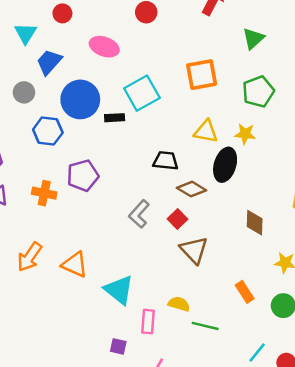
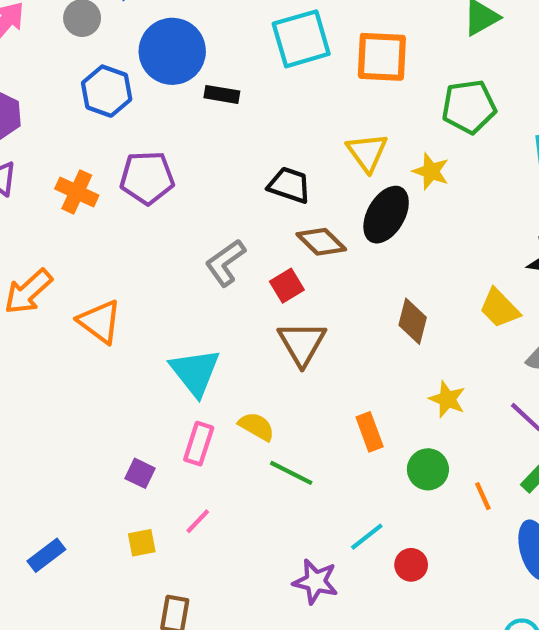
cyan square: (142, 93) -> (301, 39), moved
yellow triangle: (206, 132) -> (367, 152), turned 30
cyan triangle: (119, 290) -> (195, 372), moved

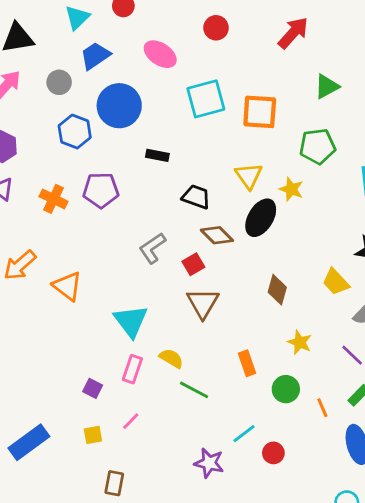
black rectangle: (222, 94) -> (157, 155), moved
blue rectangle: (46, 555) -> (29, 442), size x1.6

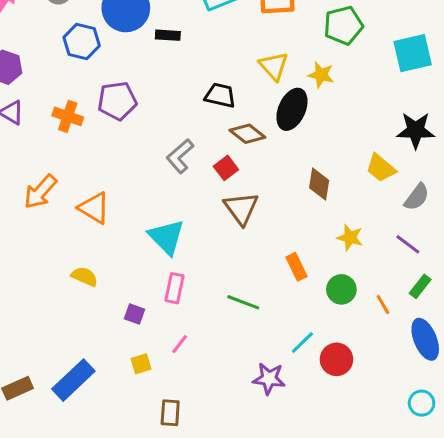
black rectangle: (157, 155) -> (168, 35), moved
yellow semicircle: (171, 358) -> (85, 277), moved
red circle: (273, 453) -> (336, 359), size x1.4

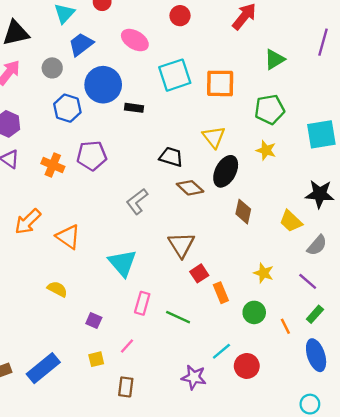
yellow star: (321, 75) -> (266, 150), moved
red square: (226, 168) -> (199, 273), moved
brown diamond: (319, 184) -> (243, 212), moved
pink rectangle: (174, 288) -> (142, 303), moved
brown rectangle: (170, 413) -> (126, 387), moved

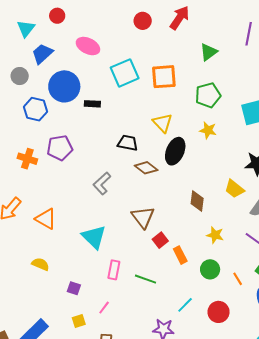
red circle: (180, 16) -> (143, 21), moved
brown diamond: (243, 212) -> (197, 201), moved
red circle: (247, 366) -> (219, 312), moved

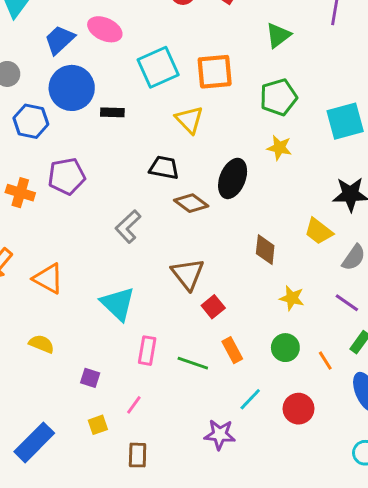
blue trapezoid: (42, 54) -> (60, 40), moved
yellow triangle: (163, 123) -> (189, 120), moved
orange rectangle: (180, 255) -> (232, 350), moved

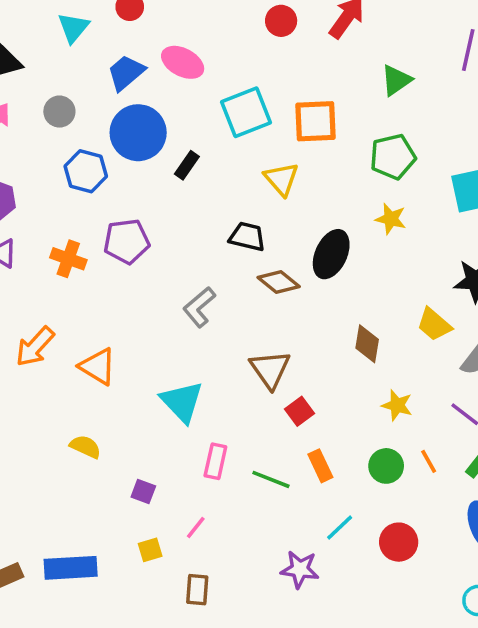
black rectangle: (112, 112) -> (187, 165), turned -60
orange line: (325, 361) -> (429, 461), moved
blue rectangle: (34, 442) -> (71, 568), turned 39

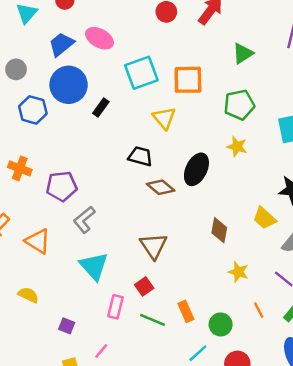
purple pentagon: (127, 241) -> (62, 186), moved
gray L-shape: (199, 307) -> (84, 220), moved
red square: (299, 411) -> (144, 286), moved
green circle: (386, 466) -> (221, 324), moved

